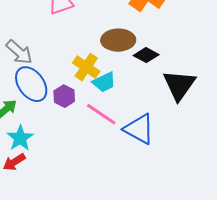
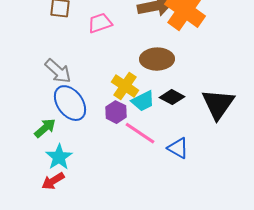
black diamond: (146, 55) -> (172, 97), moved
purple hexagon: (64, 96) -> (116, 112), moved
blue triangle: (139, 129) -> (178, 148), size x0.7

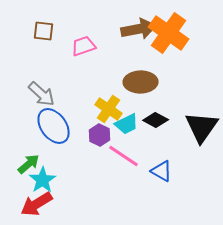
green arrow: (45, 128) -> (29, 164), moved
red arrow: (53, 181) -> (37, 204), size x1.4

